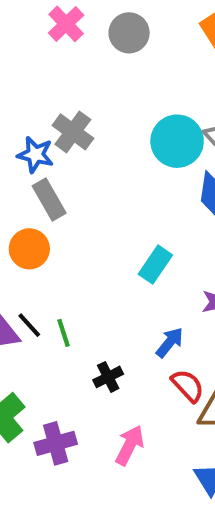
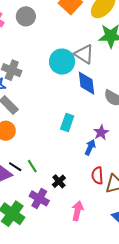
blue arrow: (170, 342) -> (90, 147), moved
red semicircle: (188, 386) -> (97, 175), turned -126
purple cross: (56, 443) -> (39, 198), moved, turned -30

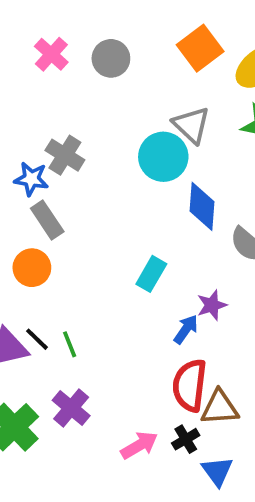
gray triangle: (84, 54) -> (191, 125), moved
red semicircle: (97, 175) -> (190, 385), size x1.5
black cross: (59, 181) -> (186, 439), moved
pink arrow: (78, 211) -> (139, 445), turned 36

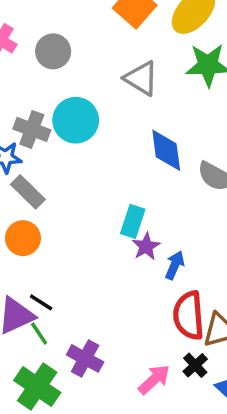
gray circle: (111, 58) -> (53, 51), moved
cyan circle: (163, 157) -> (76, 120), moved
purple star: (212, 305) -> (146, 246), moved
green line: (70, 344) -> (39, 334), moved

